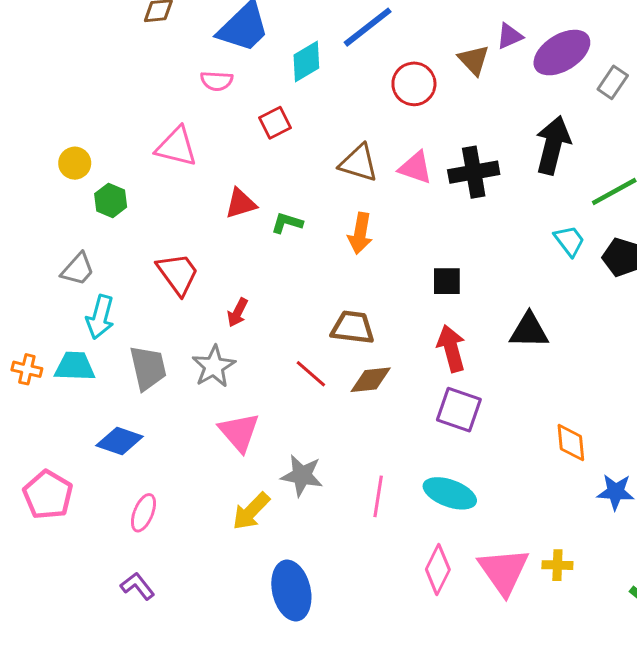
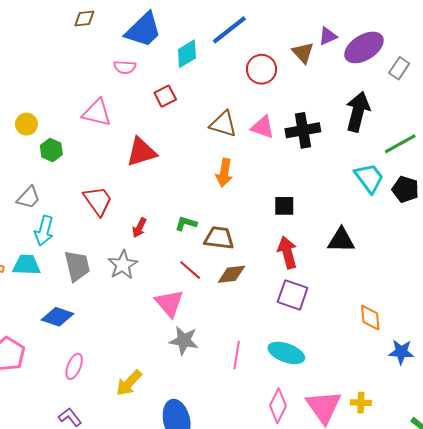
red triangle: (241, 203) -> (141, 152), size x1.4
green L-shape: (287, 223) -> (186, 223), moved
cyan trapezoid: (569, 241) -> (369, 178), size x1.4
pink triangle: (239, 432) -> (169, 303), moved
yellow arrow: (251, 511) -> (129, 383), moved

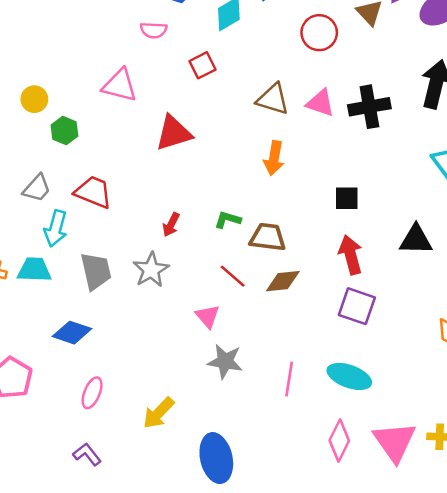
red trapezoid: (98, 201) -> (93, 192), moved, turned -32
pink triangle: (169, 303) -> (208, 316), size x0.7

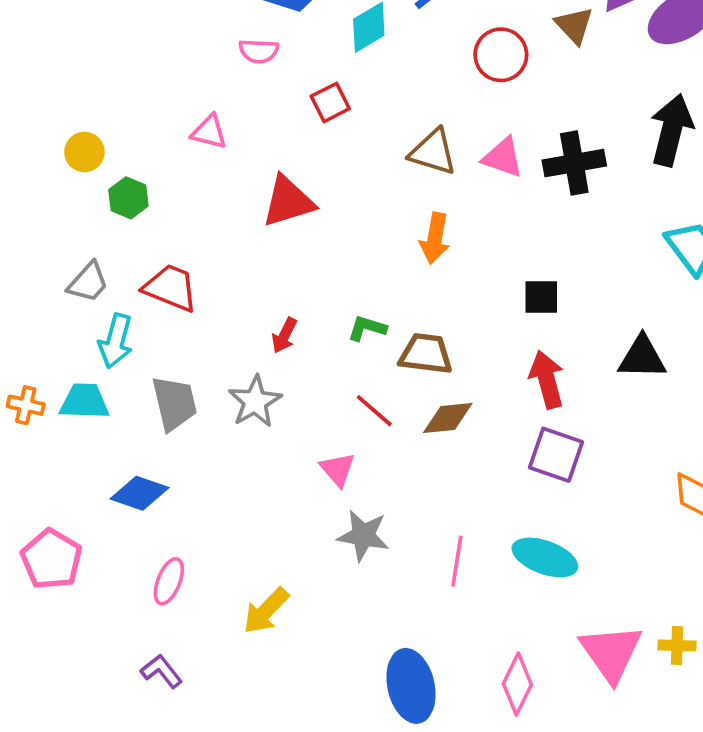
pink triangle: (120, 85) -> (209, 132), size x0.7
pink diamond: (339, 440) -> (517, 684), moved
blue ellipse: (216, 458) -> (411, 686), moved

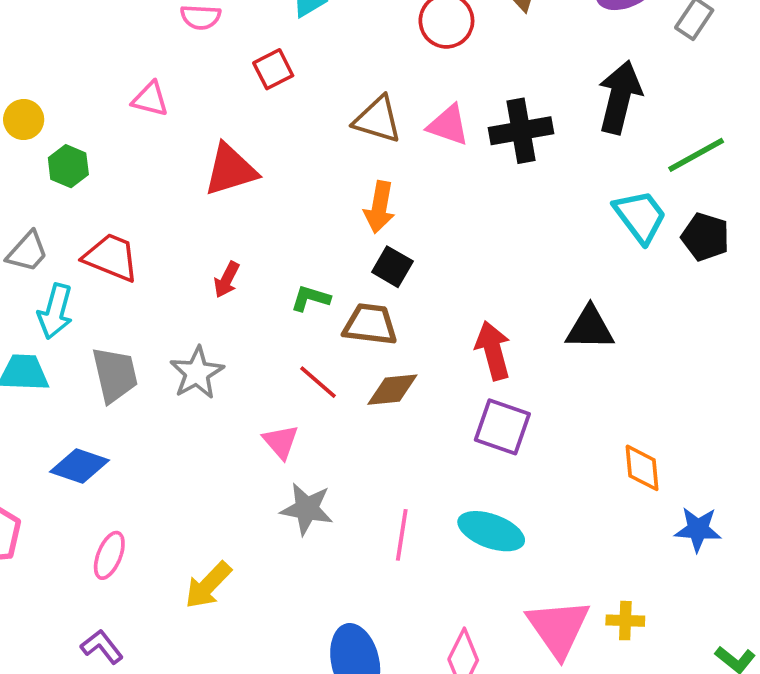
black square: (541, 297) -> (392, 267), moved, turned 30
red arrow: (284, 335) -> (227, 280), moved

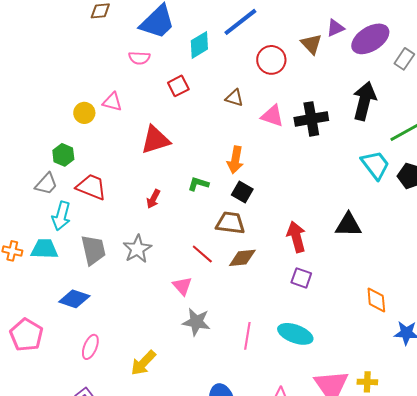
yellow circle: (24, 120) -> (84, 113), moved
brown triangle: (378, 120) -> (234, 98), moved, size x0.7
green hexagon: (68, 166) -> (63, 155), moved
green L-shape: (310, 298) -> (198, 184), moved
purple square: (502, 427) -> (301, 278), size x0.7

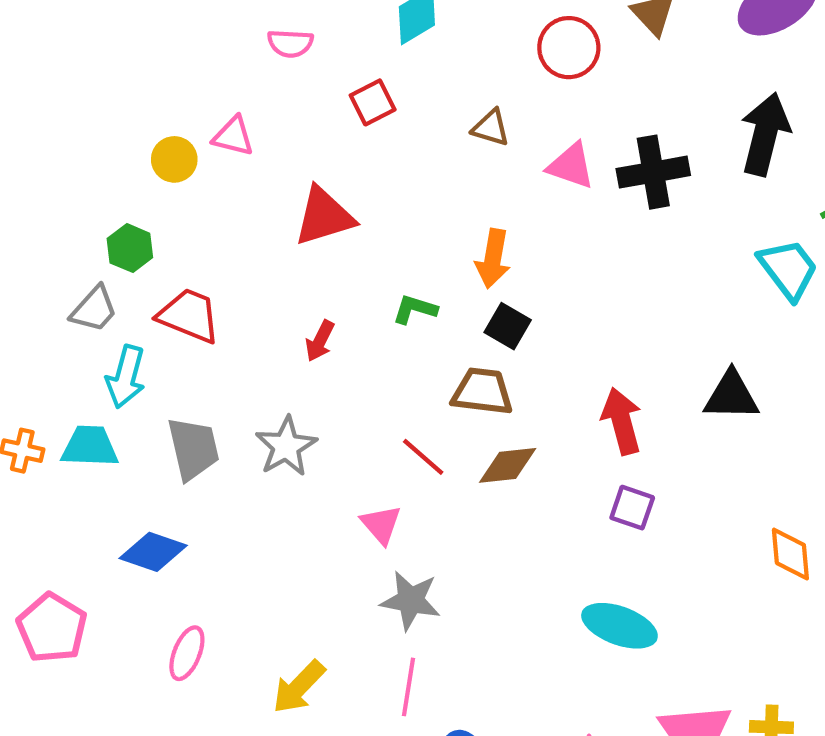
pink line: (247, 336) -> (408, 687), moved

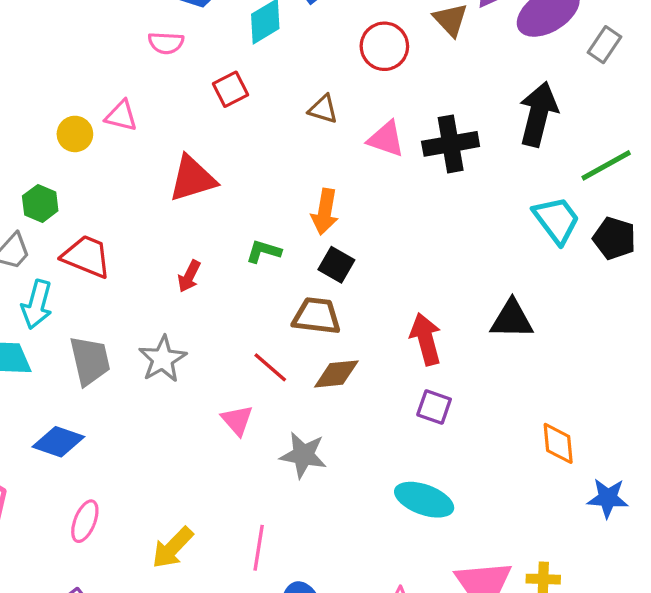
gray star: (411, 600) -> (303, 455), moved

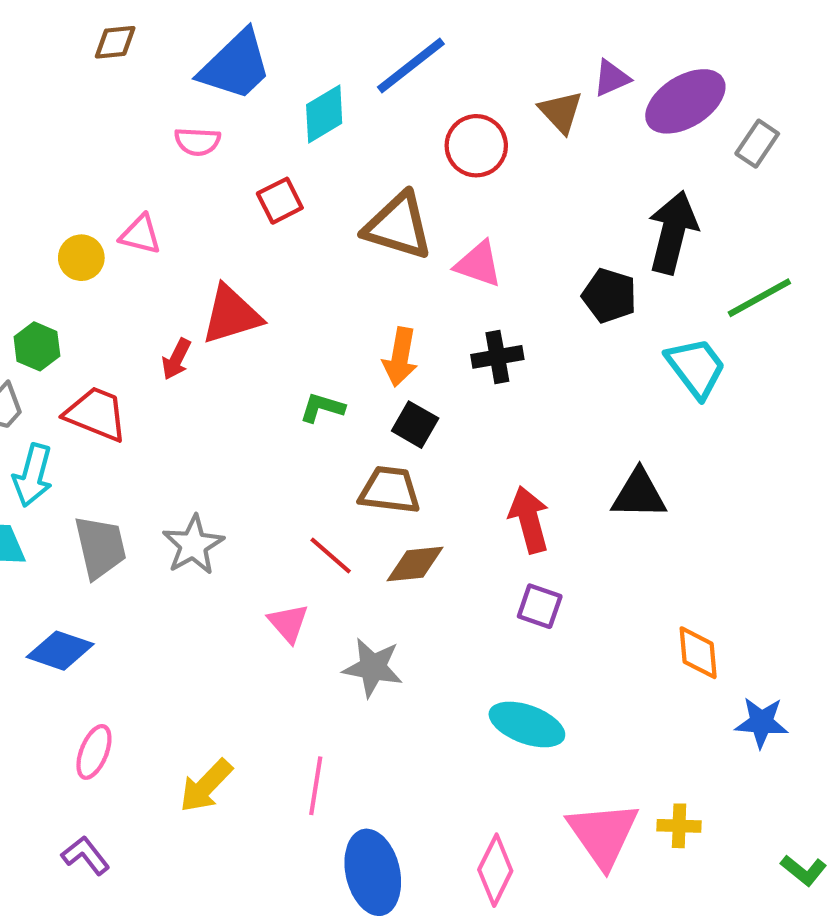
brown triangle: (323, 109) -> (398, 226), size x1.8
black cross: (451, 144) -> (497, 357), moved, size x0.7
black pentagon: (614, 238) -> (609, 296), moved
red arrow: (189, 276) -> (176, 359), moved

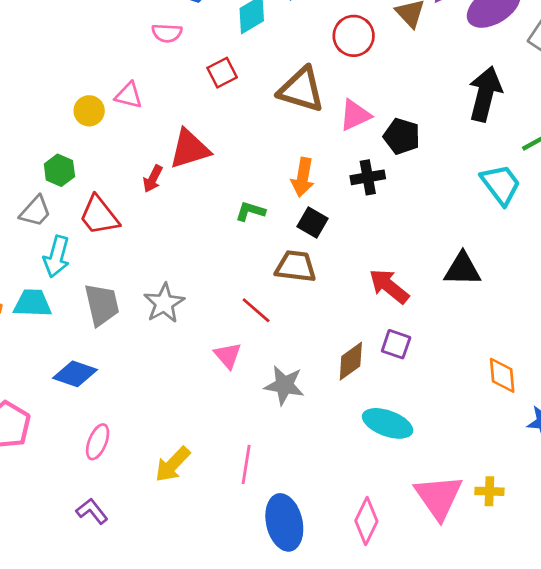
pink triangle: (478, 264) -> (355, 115), turned -44
black pentagon: (609, 296) -> (402, 136), moved
red trapezoid: (96, 414) -> (99, 215), turned -150
red arrow: (529, 520) -> (389, 286), turned -36
brown diamond: (415, 564) -> (351, 361), moved, turned -30

